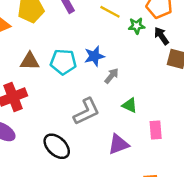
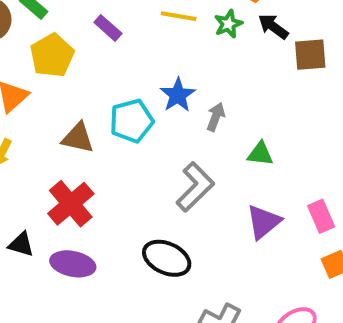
brown triangle: (30, 61) -> (78, 138), turned 30
pink rectangle: (156, 130) -> (321, 216), moved

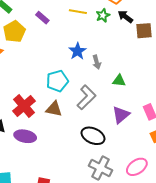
gray arrow: (216, 117) -> (97, 62), turned 144
cyan pentagon: (132, 121) -> (57, 81), moved
brown triangle: (78, 138) -> (54, 109), moved
black ellipse: (167, 258) -> (93, 136), moved

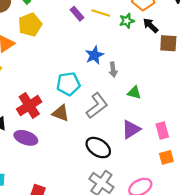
purple rectangle: (42, 18) -> (77, 14), moved

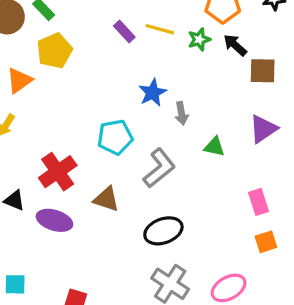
brown triangle: (61, 113) -> (106, 199), moved
purple triangle: (131, 129) -> (263, 129), moved
black ellipse: (98, 148) -> (163, 231), turned -50

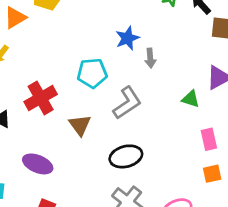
green triangle: (214, 147) -> (191, 99), moved
brown triangle: (106, 199) -> (80, 125), turned 30
purple ellipse: (54, 220) -> (38, 164), moved

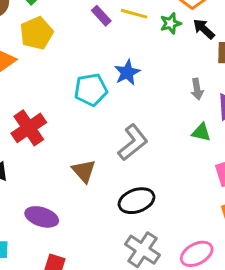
gray arrow: (150, 58) -> (197, 89), moved
cyan pentagon: (92, 73) -> (91, 90), moved
red cross: (41, 98) -> (29, 128), moved

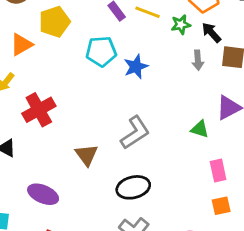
gray arrow: (197, 89) -> (198, 60), moved
cyan pentagon: (91, 90) -> (101, 51), moved

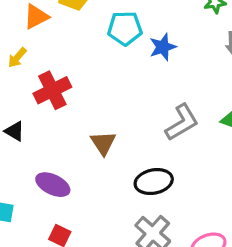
gray L-shape: (135, 133) -> (182, 122), moved

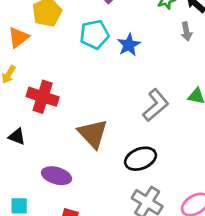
red cross: (52, 90) -> (43, 97), turned -36
brown triangle: (103, 143) -> (93, 134), size x1.4

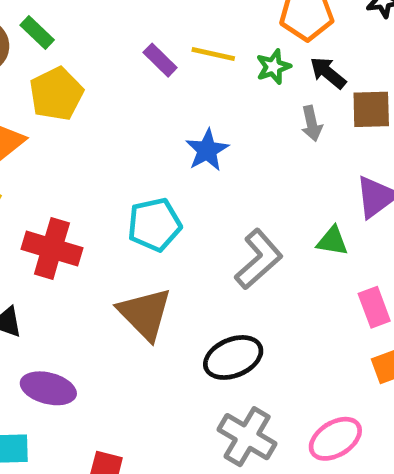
cyan pentagon: (94, 35) -> (154, 225), moved
purple ellipse: (56, 176) -> (48, 388), moved

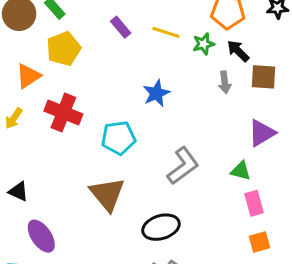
purple rectangle: (160, 60) -> (121, 27), moved
green triangle: (332, 241) -> (241, 171), moved
red cross: (52, 248) -> (63, 113), moved
purple ellipse: (48, 388) -> (41, 236), turned 36

